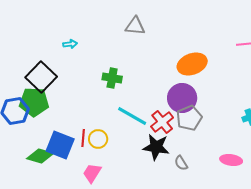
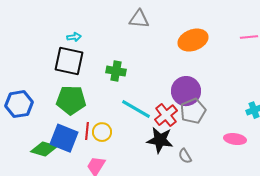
orange ellipse: (192, 64) -> (193, 40), moved
black square: (41, 77) -> (69, 61), moved, turned -32
green pentagon: (34, 102) -> (71, 100), moved
pink ellipse: (231, 160) -> (235, 139), moved

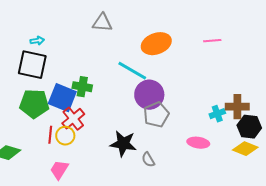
green cross: (116, 71) -> (82, 87), moved
cyan line: (136, 109) -> (132, 71), moved
red cross: (166, 115) -> (73, 119), moved
blue square: (64, 138) -> (62, 98), moved

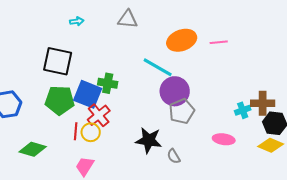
cyan arrow: (37, 41) -> (77, 21), moved
pink line: (212, 41) -> (219, 42), moved

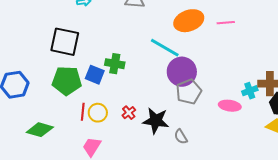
blue square: (88, 94) -> (95, 75), size x0.7
red cross: (99, 115) -> (129, 113), moved, size x0.6
pink ellipse: (224, 139) -> (230, 106), moved

